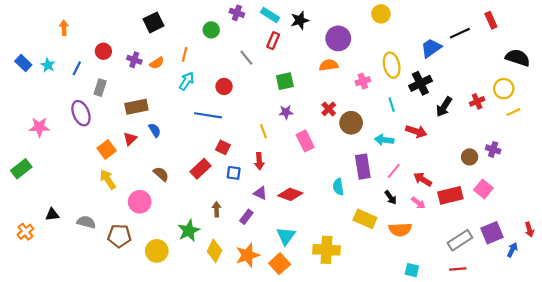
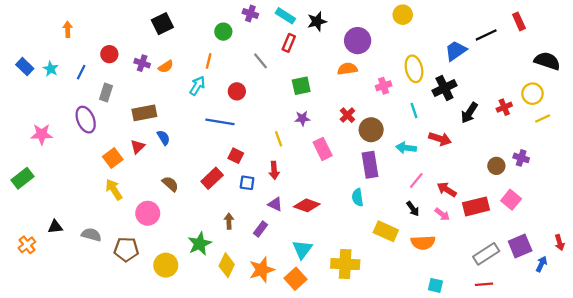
orange line: (185, 54) -> (209, 61), moved
purple rectangle: (363, 167) -> (370, 165), moved

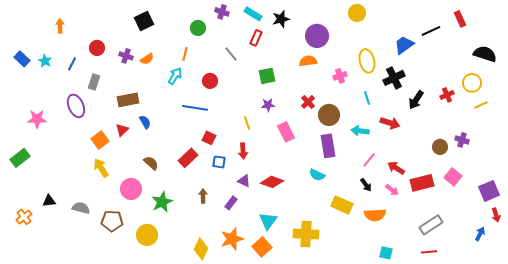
cyan semicircle: (358, 197) -> (317, 175), turned -56
green star: (200, 244) -> (162, 202), moved
purple square: (520, 246) -> (489, 191), moved
yellow diamond: (227, 265) -> (201, 249), moved

